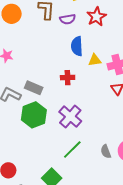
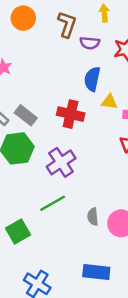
red cross: (68, 78) -> (71, 114), size x1.5

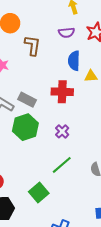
brown L-shape: (67, 24) -> (33, 45), moved
purple cross: (61, 162) -> (62, 131), size x0.6

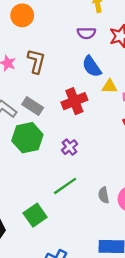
brown L-shape: (33, 45) -> (36, 61), moved
blue semicircle: (74, 61) -> (92, 67), turned -42
red cross: (62, 92) -> (74, 101), turned -30

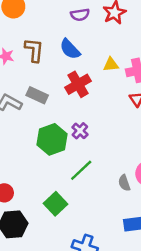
blue semicircle: (92, 67) -> (70, 49), moved
green hexagon: (27, 138) -> (52, 139), moved
gray semicircle: (104, 195) -> (124, 183), moved

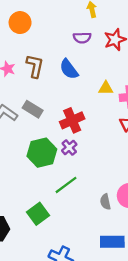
red cross: (78, 84) -> (72, 120), moved

